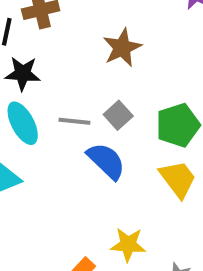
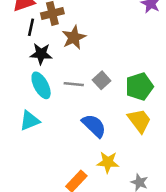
brown star: (122, 48) -> (74, 37), moved
blue semicircle: (106, 161) -> (94, 126), moved

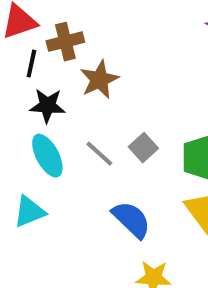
gray line: (74, 84) -> (99, 154), turned 36

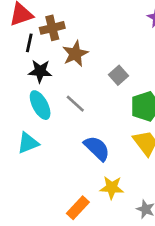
gray square: (143, 148) -> (119, 75), moved

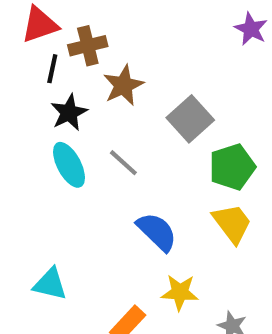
black star: (40, 71) -> (69, 113), turned -30
gray square: (119, 75) -> (190, 119), size x1.5
cyan triangle: (28, 143) -> (50, 284), moved, turned 35

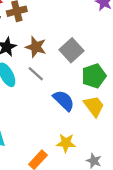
brown star: (123, 85) -> (36, 47), moved, turned -30
blue semicircle: (157, 232) -> (64, 100), moved

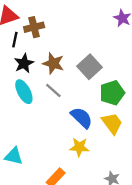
yellow star: (66, 143) -> (79, 147), moved

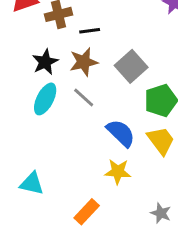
black line: (15, 40) -> (90, 31), moved, turned 70
brown star: (53, 63) -> (84, 62), turned -30
cyan ellipse: (24, 92) -> (45, 99), turned 55

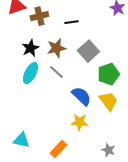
black line: (90, 31) -> (71, 22), moved
cyan triangle: (32, 184) -> (21, 140), moved

